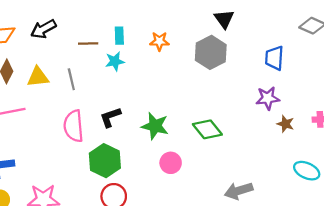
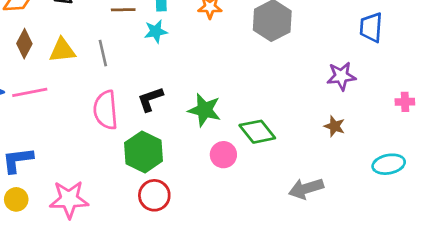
blue trapezoid: (274, 58) -> (371, 27), moved
brown star: (285, 124) -> (335, 126), moved
green diamond: (207, 129) -> (257, 132), moved
cyan ellipse: (307, 171) -> (389, 164), turned -35

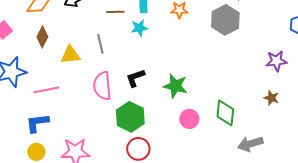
yellow triangle: (62, 50) -> (70, 55), moved
pink line: (30, 92) -> (46, 90), moved
green diamond: (257, 132) -> (225, 113), moved, turned 44

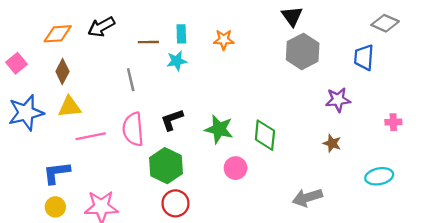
gray hexagon: (225, 20) -> (303, 51), moved
yellow triangle: (70, 55) -> (69, 107), moved
pink line: (46, 90) -> (91, 136), moved
green diamond: (225, 113) -> (265, 135), moved

